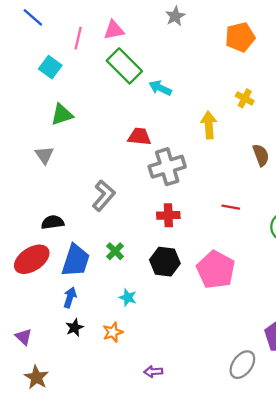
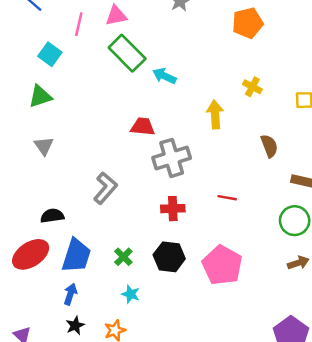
green triangle: (62, 115) -> (40, 96), moved
red line: (231, 207) -> (227, 198), moved
green cross: (115, 251) -> (123, 257), moved

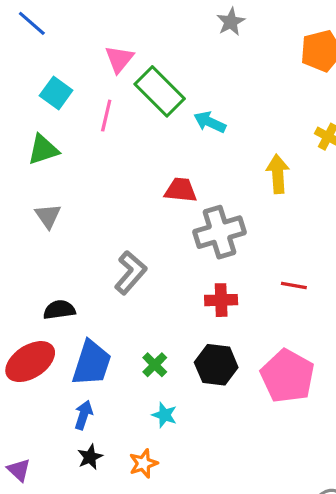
pink triangle: (116, 16) -> (119, 59), moved, turned -40
pink line: (79, 24) -> (106, 116), moved

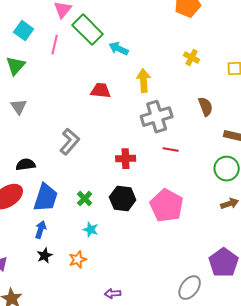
green triangle: (43, 150) -> (16, 66), turned -30
yellow arrow: (278, 174) -> (144, 81), moved
gray cross: (219, 232) -> (157, 117), moved

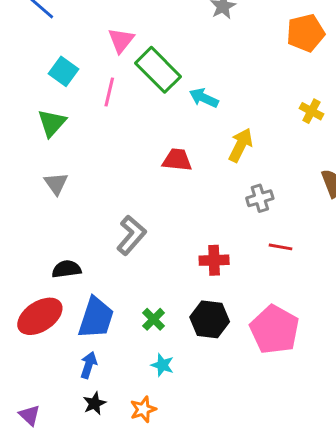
yellow arrow: (144, 81) -> (241, 145), turned 30
gray cross: (157, 117) -> (260, 198), size x0.6

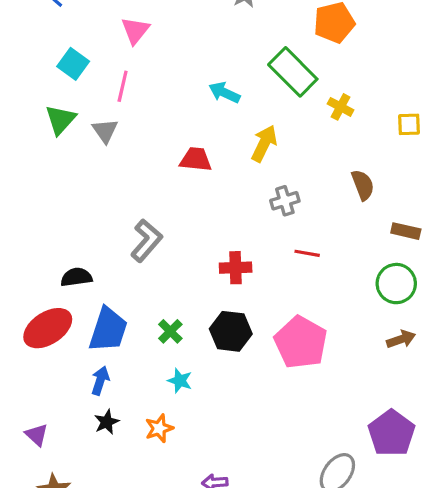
green rectangle: (158, 70) -> (293, 72), moved
gray triangle: (56, 183) -> (105, 131), moved

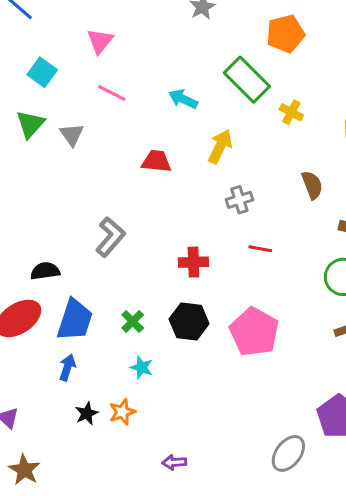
pink line: (123, 86) -> (112, 93), moved, turned -76
black star: (107, 422) -> (87, 413), moved

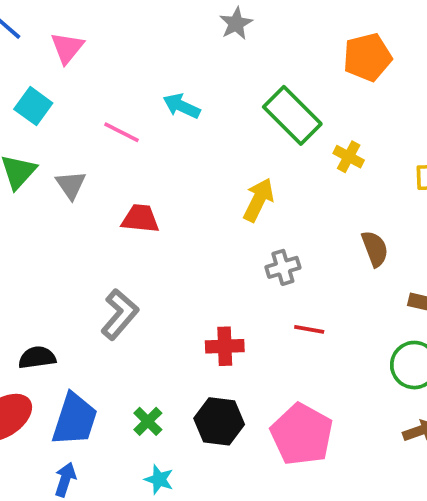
orange pentagon: (285, 34) -> (367, 57), moved
pink triangle: (100, 41) -> (67, 48), moved
cyan arrow: (183, 99) -> (182, 106), moved
red trapezoid: (156, 161) -> (140, 219), moved

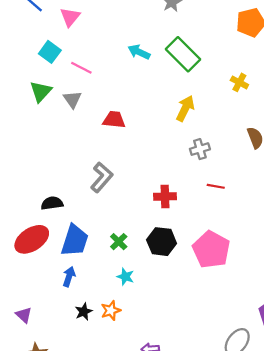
green rectangle: (292, 115) -> (183, 54), moved
pink line: (122, 132) -> (81, 68), moved

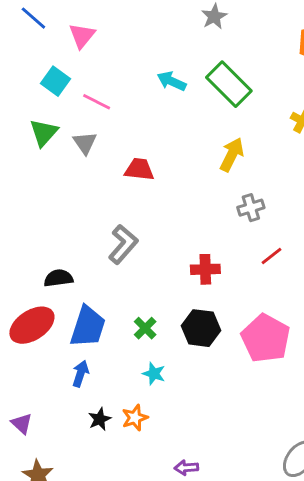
red line: (216, 186) -> (271, 256), turned -48

